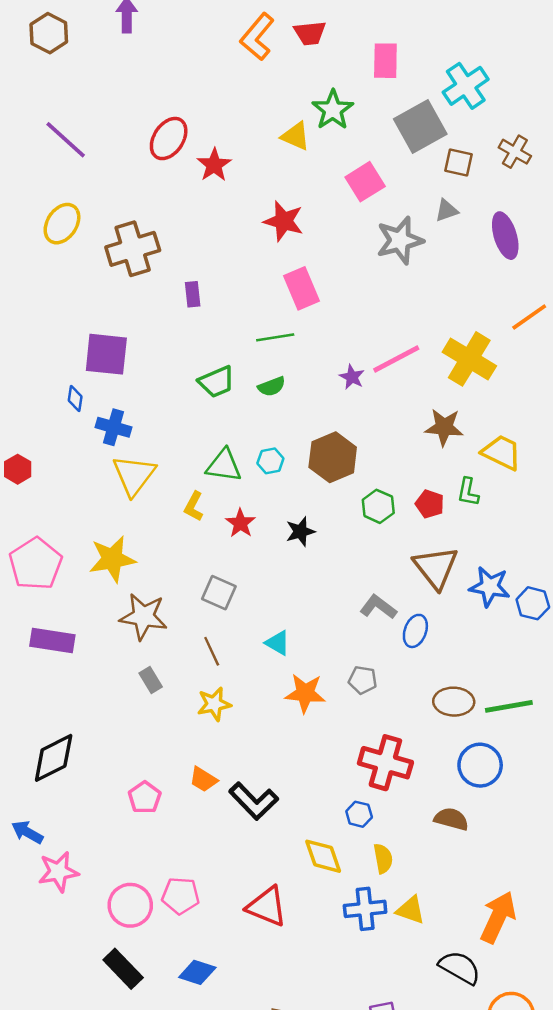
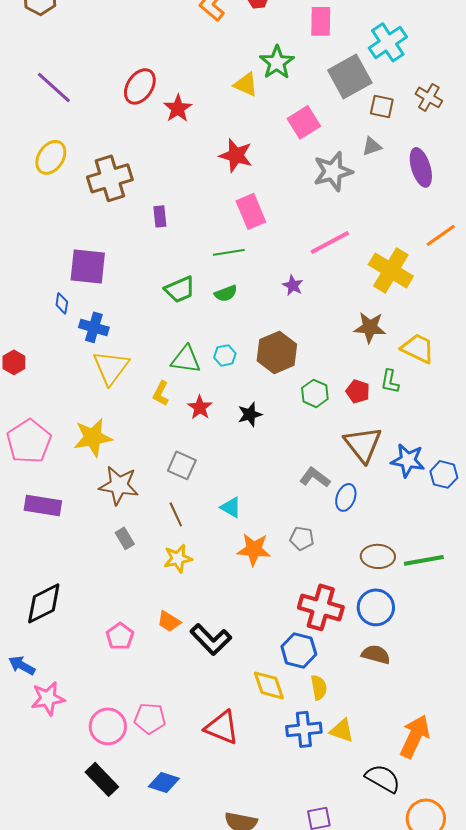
pink line: (396, 359) -> (330, 242), moved
blue circle: (480, 765) -> (376, 607), moved
blue hexagon: (359, 814) -> (299, 650), size x1.6

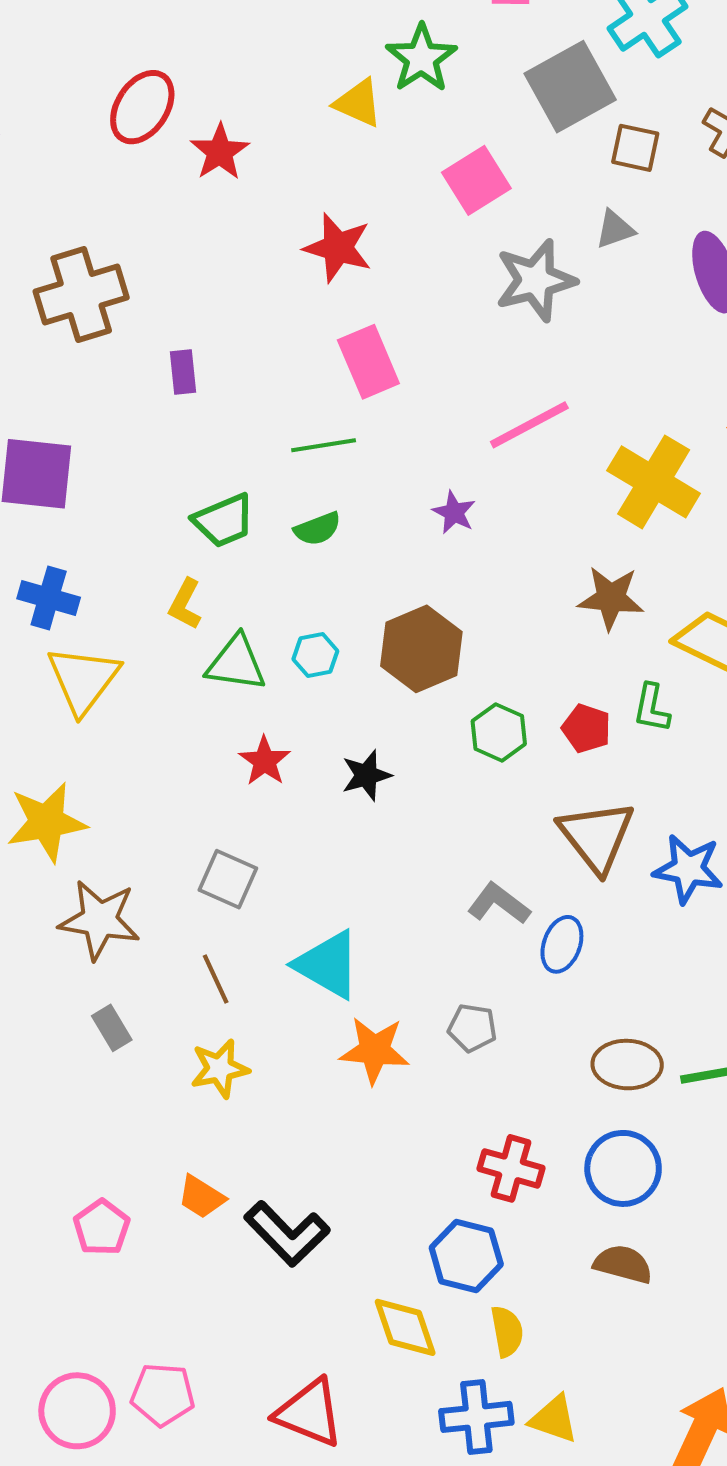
yellow L-shape: (161, 393) -> (185, 604), moved
cyan triangle: (231, 507) -> (328, 965), size x1.6
red cross: (321, 607) -> (511, 1168), size x0.7

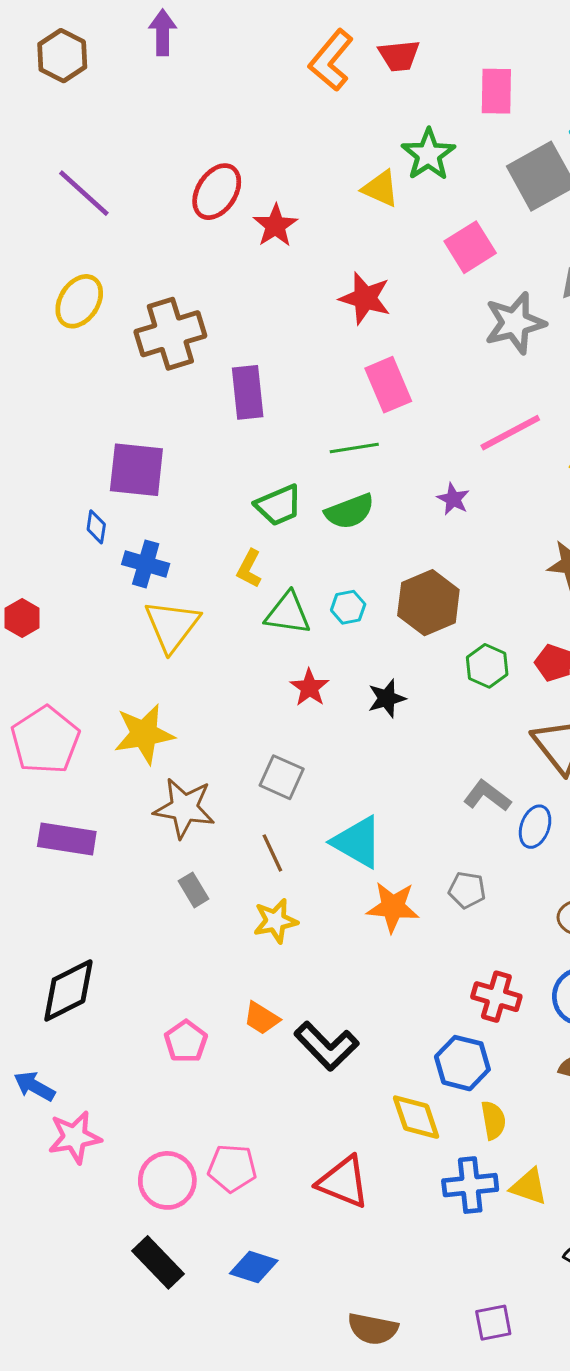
purple rectangle: (183, 372) -> (248, 392), size x1.6
green semicircle: (317, 529) -> (350, 511), size x1.4

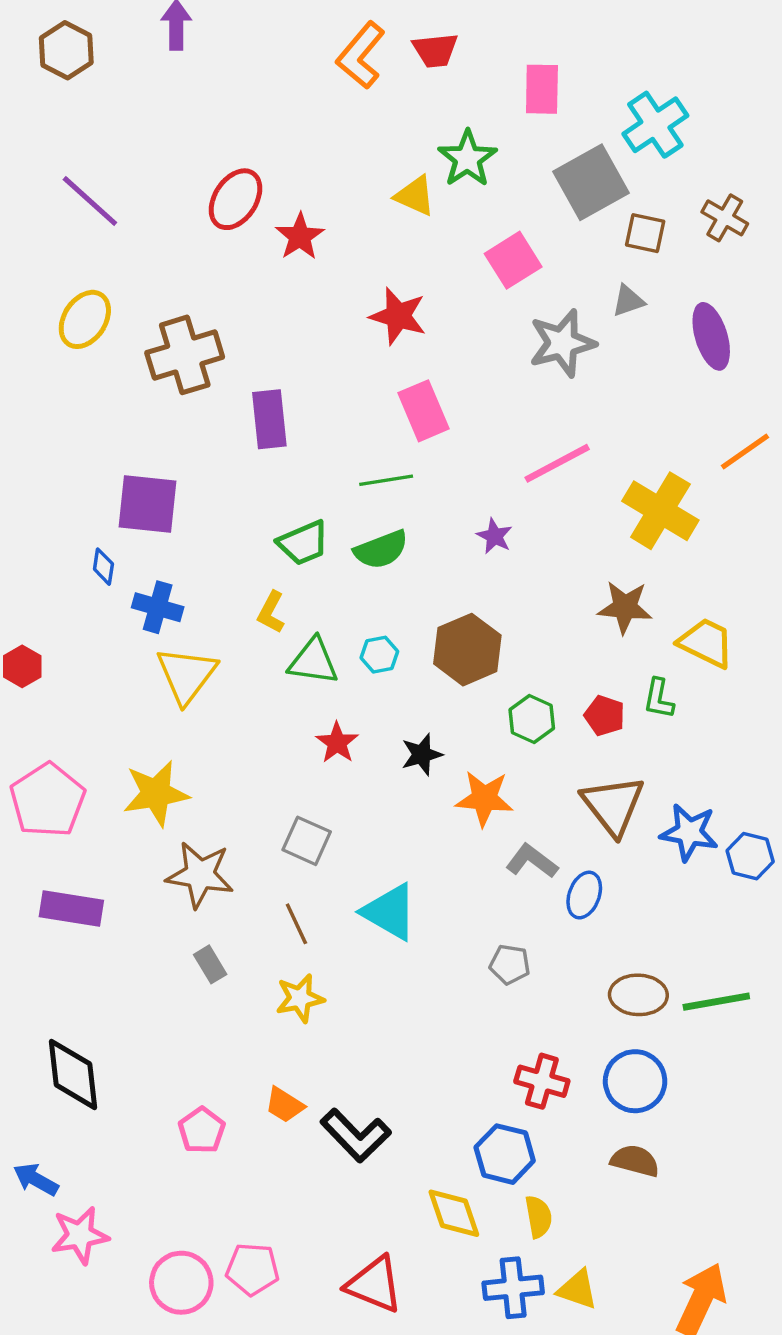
orange star: (393, 907) -> (484, 799), moved
black diamond: (68, 990) -> (73, 1074), turned -70

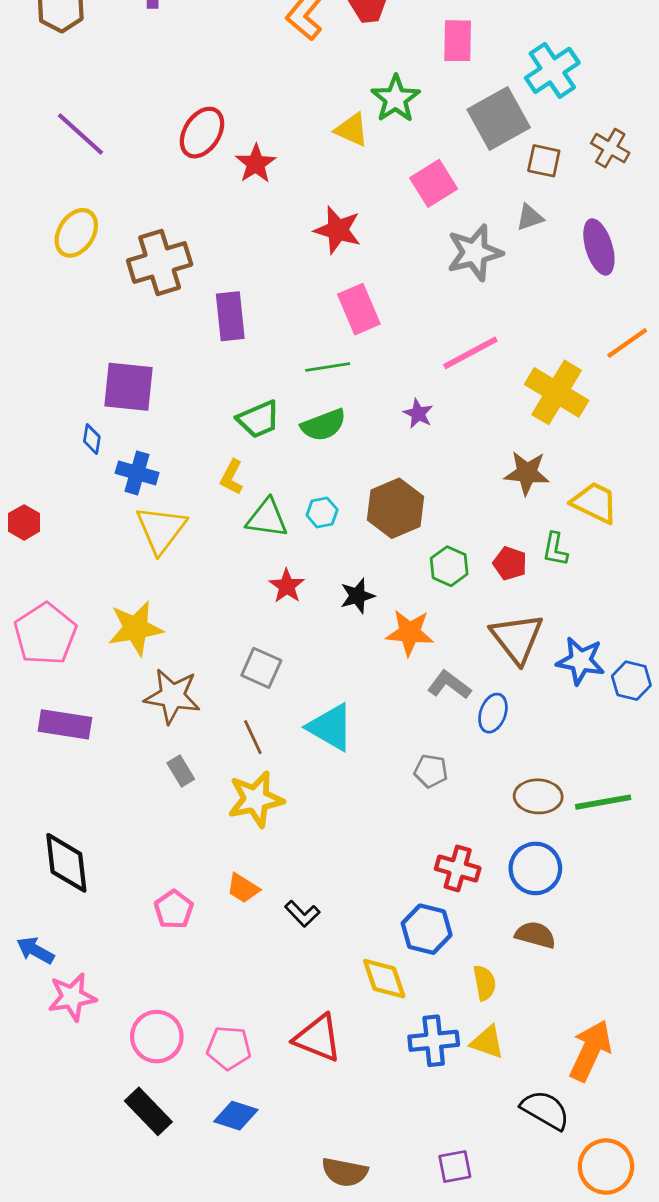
yellow star: (300, 998) -> (256, 799), size x1.4
black L-shape: (356, 1135) -> (302, 914), size x0.6
yellow semicircle: (539, 1217) -> (484, 983), moved
pink pentagon: (252, 1269) -> (229, 1048), moved

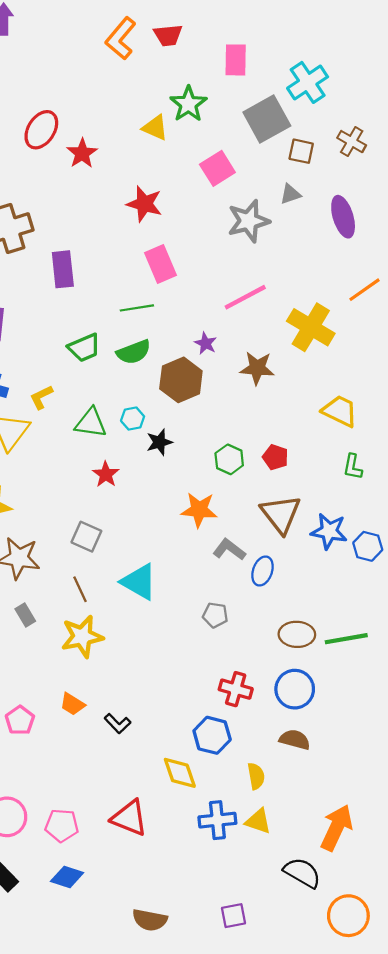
brown star: (527, 473) -> (257, 368), moved
yellow L-shape: (232, 477) -> (41, 397), moved, turned 36
brown hexagon: (396, 508) -> (181, 380), moved
green L-shape: (555, 549) -> (353, 467), moved
black star: (357, 596) -> (159, 442), moved

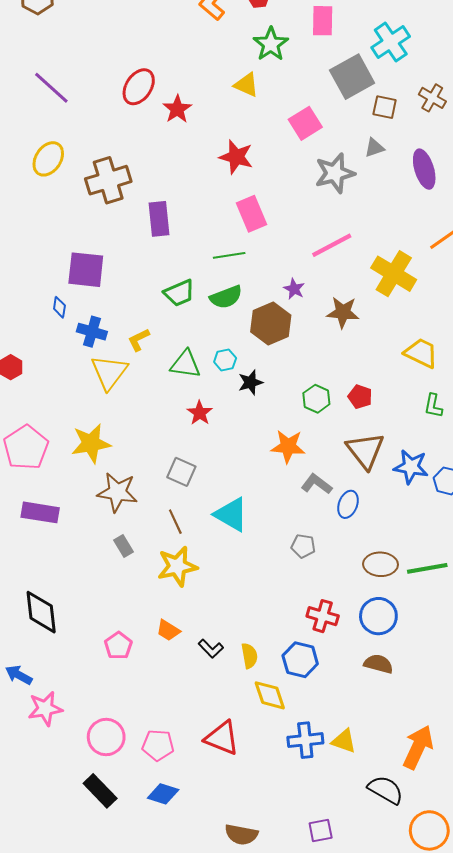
green star: (188, 104) -> (271, 44), moved
yellow semicircle: (256, 776) -> (249, 656), moved

